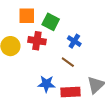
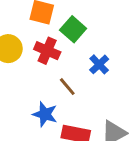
brown line: (68, 62) -> (67, 87), moved

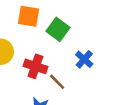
red cross: (47, 51) -> (35, 66), moved

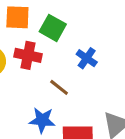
red cross: (35, 66) -> (28, 55), moved

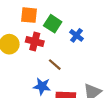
blue cross: (87, 58) -> (76, 35), moved

